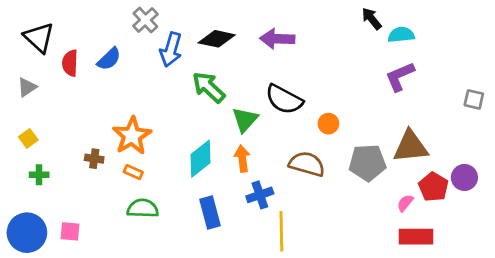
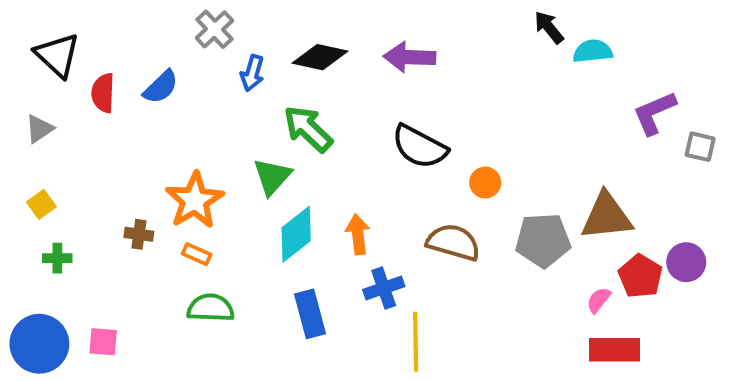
blue arrow: (171, 50) -> (252, 73), size x0.7
purple L-shape: (400, 77) -> (654, 113), moved
green triangle: (245, 120) -> (272, 177), moved

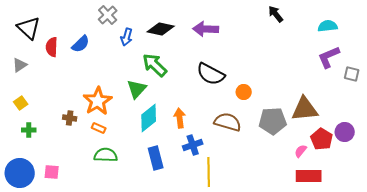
cyan semicircle: (593, 51) -> (328, 26), moved

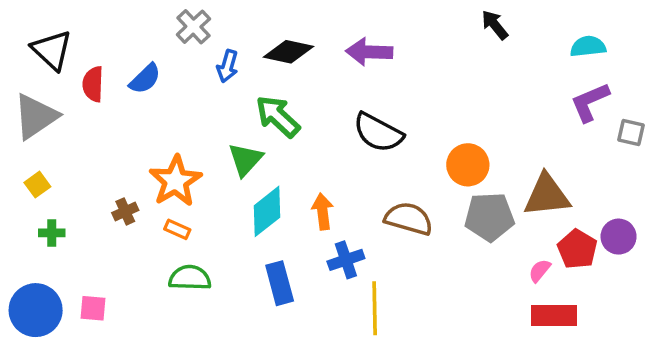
gray triangle: (20, 65) -> (36, 116), size x1.8
orange circle: (244, 92) -> (468, 165), moved, size x1.5
brown cross: (70, 118) -> (125, 211), turned -32

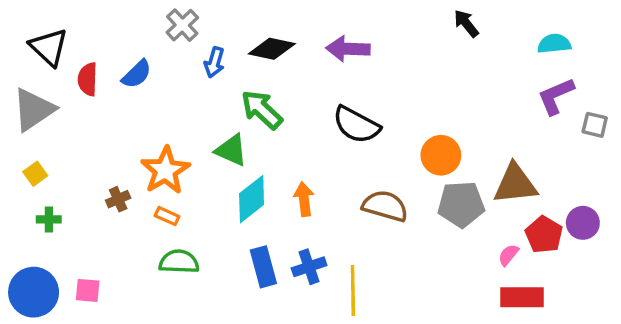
green triangle: (245, 159) -> (231, 150), turned -48
blue cross: (346, 260) -> (309, 267), moved

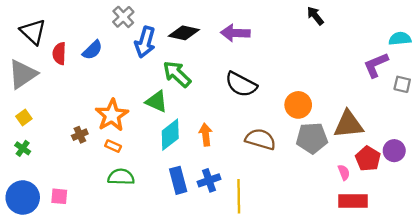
cyan semicircle: (554, 44) -> (400, 39), moved
blue arrow: (214, 62) -> (145, 42), size x1.5
green cross: (49, 219) -> (23, 148), moved, turned 35
pink semicircle: (508, 255) -> (344, 172), turned 119

